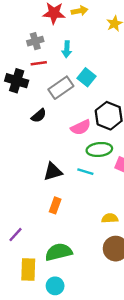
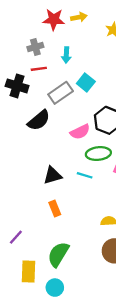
black semicircle: (39, 116) -> (39, 120), size x1.5
orange rectangle: (55, 205) -> (55, 208), turned -42
green semicircle: (59, 252) -> (58, 254), turned -45

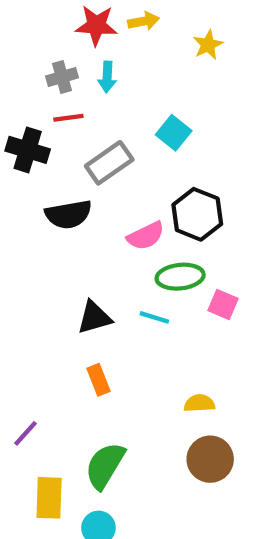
cyan arrow: (66, 55) -> (107, 77), moved
cyan square: (86, 83) -> (174, 133), moved
black semicircle: (39, 120) -> (68, 214), turned 30

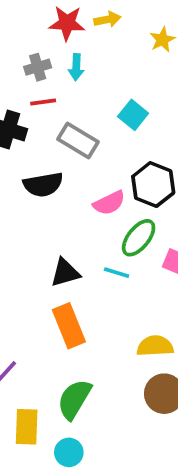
gray rectangle: (109, 163) -> (78, 141), turned 66
green ellipse: (180, 277) -> (139, 238), turned -45
orange rectangle: (98, 380) -> (69, 326), size x1.6
yellow semicircle: (199, 403) -> (155, 346), size x1.4

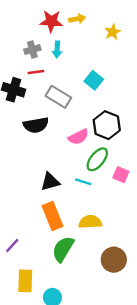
yellow semicircle: (155, 346) -> (90, 222), moved
green semicircle: (74, 399) -> (63, 249), moved

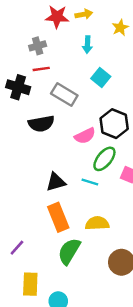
cyan arrow: (57, 50) -> (87, 45), moved

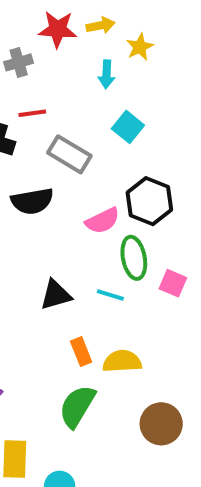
yellow star: (120, 28) -> (140, 47), moved
gray cross: (38, 46) -> (19, 62), moved
green ellipse: (104, 159) -> (134, 258), turned -50
orange rectangle: (58, 217) -> (81, 352), moved, size x0.6

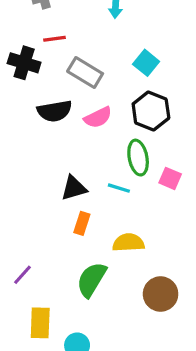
cyan square: (128, 127) -> (146, 63), moved
pink semicircle: (103, 221) -> (98, 117), moved
orange rectangle: (81, 352) -> (82, 223), moved, turned 40

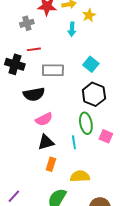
gray rectangle: (85, 72) -> (53, 70), turned -30
pink semicircle: (98, 117) -> (44, 119), moved
cyan line: (119, 188) -> (74, 142), turned 64

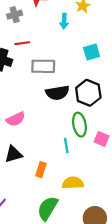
cyan square: (91, 64) -> (92, 52), moved, turned 35
black semicircle: (34, 94) -> (57, 93), moved
pink semicircle: (44, 119) -> (16, 119), moved
black triangle: (46, 142) -> (13, 154), moved

